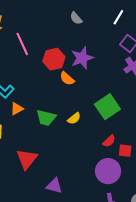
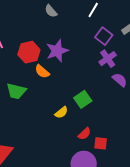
green square: (107, 107) -> (83, 99), size x0.7
green trapezoid: (46, 118) -> (16, 91), moved
yellow semicircle: (74, 118) -> (61, 112), moved

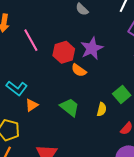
green trapezoid: (16, 91) -> (70, 107), moved, turned -150
yellow semicircle: (61, 112) -> (102, 109), turned -32

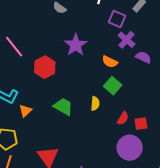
red hexagon: (64, 52) -> (45, 67), moved
orange semicircle: (79, 70) -> (110, 62), moved

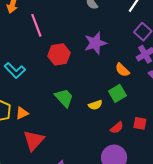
yellow semicircle: (95, 104) -> (95, 105), turned 48
orange triangle: (25, 111) -> (22, 113), moved
red square: (141, 124) -> (140, 123), moved

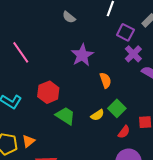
red hexagon: (59, 54) -> (48, 92), moved
orange semicircle: (122, 70) -> (105, 80), moved, turned -140
green square: (117, 93) -> (117, 108), moved

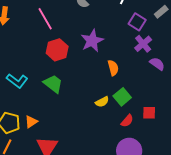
pink line: (21, 52) -> (45, 19), moved
red hexagon: (48, 92) -> (57, 50), moved
green trapezoid: (65, 116) -> (53, 84), moved

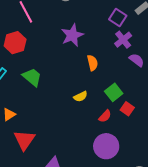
red hexagon: (57, 50) -> (15, 43), moved
green square: (122, 97) -> (114, 92), moved
red square: (149, 113) -> (127, 109), turned 32

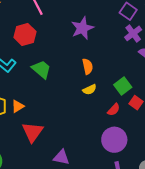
orange semicircle: (92, 63) -> (88, 66), moved

